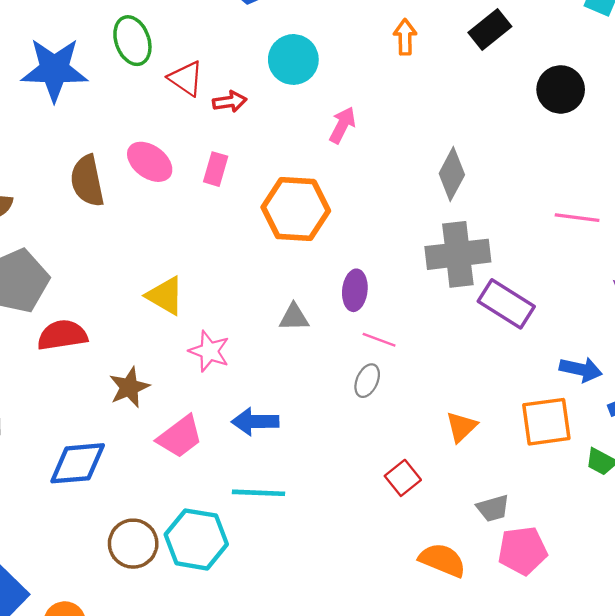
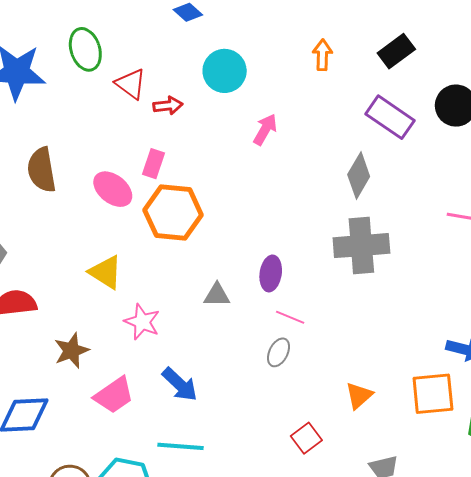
pink ellipse: (150, 162) -> (113, 189), moved
orange hexagon: (296, 209) -> (173, 212), moved
purple rectangle: (506, 304) -> (390, 117), moved
blue arrow: (255, 422) -> (180, 384), turned -138

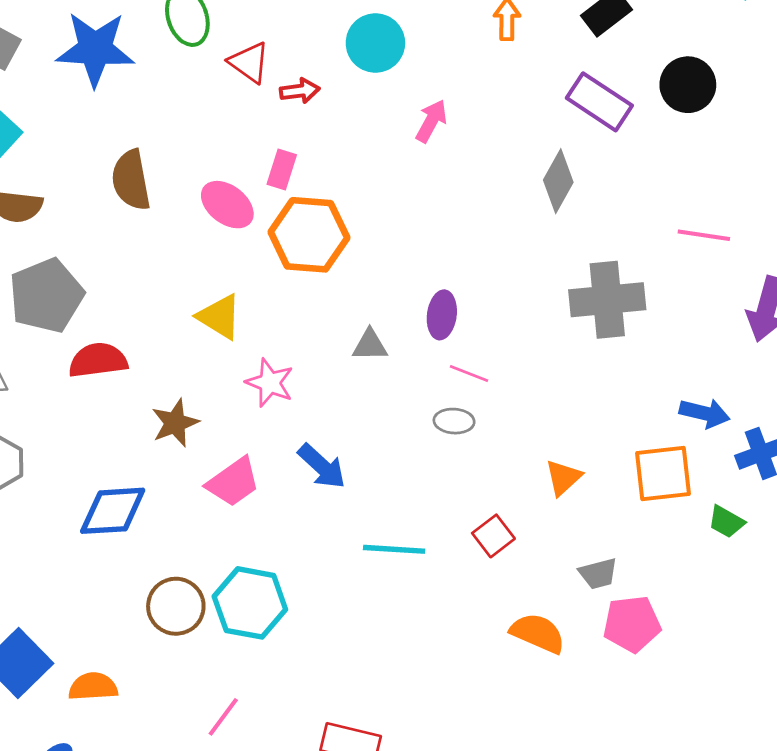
gray cross: (361, 246) -> (607, 300), moved
gray ellipse: (279, 352) -> (454, 421), turned 68
cyan line: (180, 446) -> (394, 549), moved

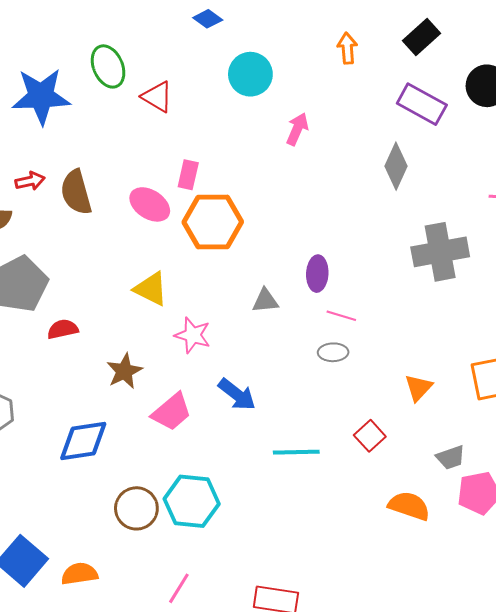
red arrow: (300, 91) -> (30, 181), moved
red semicircle: (98, 360) -> (63, 329), size x0.7

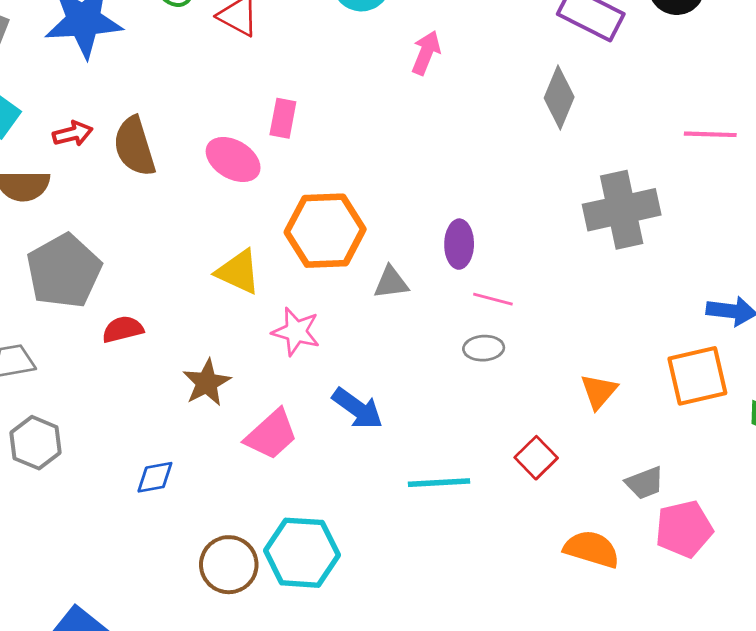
orange hexagon: (213, 222) -> (325, 231), moved
blue diamond: (83, 441) -> (155, 477), size x0.6

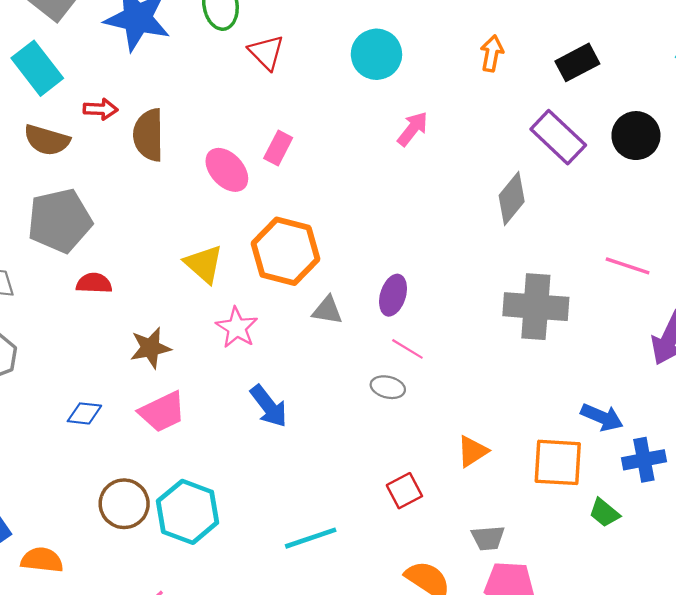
pink trapezoid: (271, 435) -> (162, 412), moved
cyan line: (439, 483) -> (311, 538), moved, turned -32

